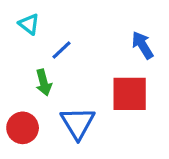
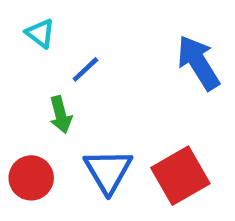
blue arrow: (143, 45) -> (198, 63), size x1.4
red square: (130, 94) -> (180, 176), moved, turned -30

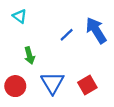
blue line: (85, 69) -> (67, 35), moved
red square: (180, 176) -> (87, 85), size x0.7

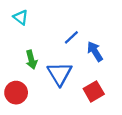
blue arrow: (96, 30) -> (95, 51), moved, size x0.7
blue triangle: (52, 83) -> (60, 74), moved

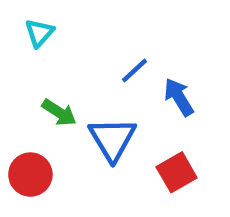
cyan triangle: (21, 17) -> (39, 33), turned 35
green arrow: (31, 60) -> (59, 113), turned -42

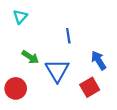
blue line: (134, 70) -> (68, 36), turned -56
blue arrow: (179, 97) -> (99, 60), moved

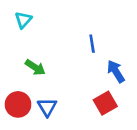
blue line: (68, 36) -> (92, 44), moved
blue triangle: (57, 71) -> (47, 107), moved, size x0.7

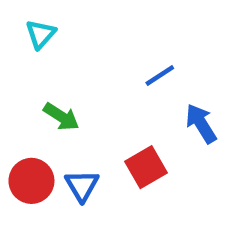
blue line: (92, 44) -> (160, 75), turned 66
red square: (105, 103) -> (146, 167), moved

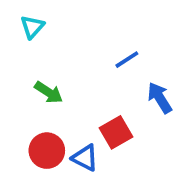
red circle: (31, 181) -> (47, 151), moved
blue triangle: (82, 185) -> (85, 158), moved, turned -32

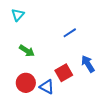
blue arrow: (160, 98) -> (88, 64), moved

